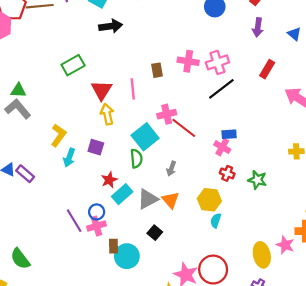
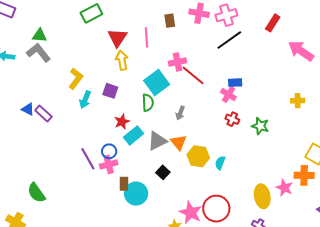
yellow hexagon: (209, 200) -> (198, 156), moved

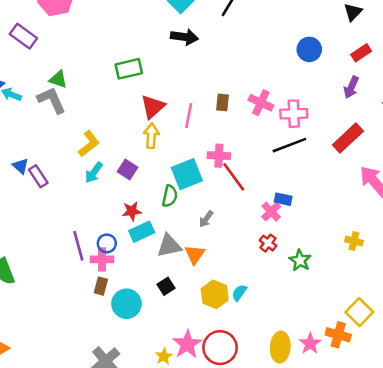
red rectangle: (273, 23) -> (348, 138), size x1.4
yellow hexagon: (198, 156) -> (215, 294), moved
brown rectangle: (124, 184) -> (101, 286), moved

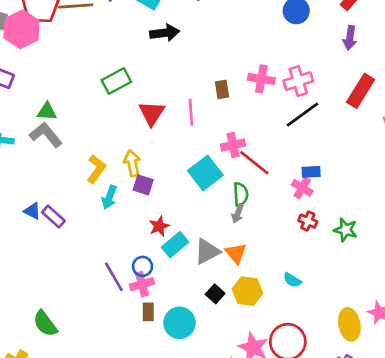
yellow arrow: (151, 136) -> (132, 163), moved
green semicircle: (170, 196) -> (241, 194), moved
cyan semicircle: (239, 293) -> (292, 280), turned -78
yellow hexagon: (215, 294) -> (247, 291), moved

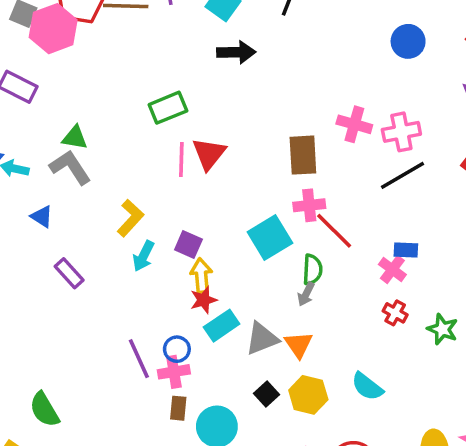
brown rectangle: (222, 89) -> (303, 155), moved, size x1.6
pink line: (191, 112) -> (181, 160), moved
yellow arrow: (132, 163) -> (201, 276), moved
blue triangle: (32, 211) -> (42, 217), moved
cyan semicircle: (292, 280) -> (367, 387), size x1.4

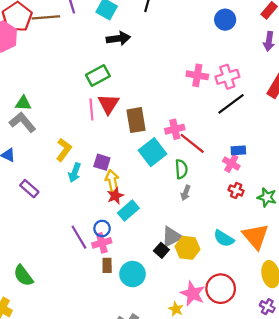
green rectangle: (168, 108) -> (98, 75), moved
brown rectangle: (303, 155) -> (136, 120), moved
gray arrow: (306, 294) -> (186, 193), moved
gray triangle: (262, 339) -> (172, 237), moved
orange triangle: (298, 345) -> (256, 236), moved, size x1.5

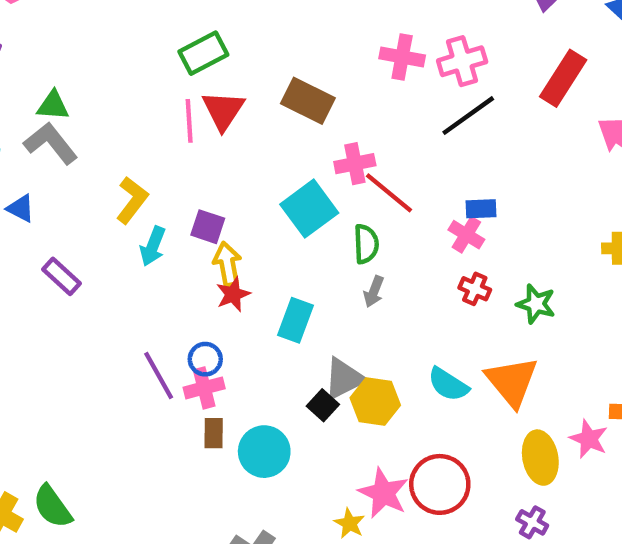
brown rectangle: (136, 120) -> (308, 101), moved, turned -55
cyan rectangle: (128, 211) -> (296, 320), moved, turned -30
green semicircle: (23, 276) -> (52, 507), moved

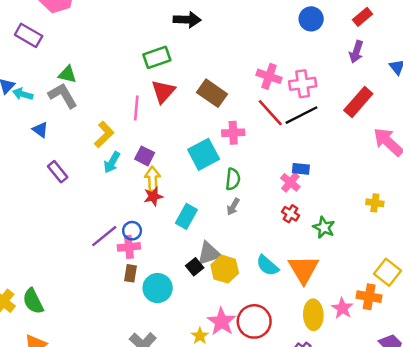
pink line: (189, 121) -> (136, 108), moved
red line: (389, 193) -> (270, 113), moved
purple line: (159, 375) -> (104, 236), turned 72

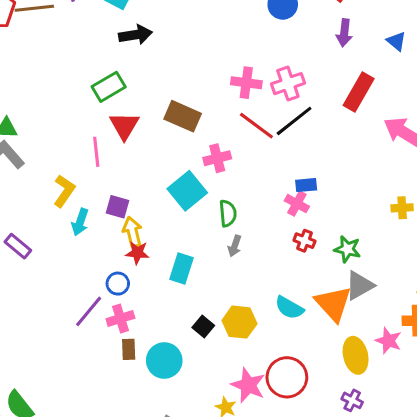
red star: (153, 196) -> (137, 253), turned 30
blue circle: (132, 231) -> (118, 284), moved
gray triangle: (209, 253) -> (359, 285), moved

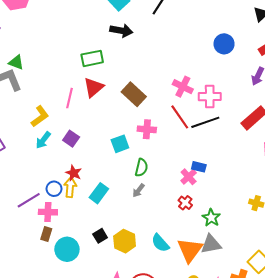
cyan square: (187, 191) -> (120, 144), size x0.7
yellow arrow: (132, 232) -> (70, 187), moved

